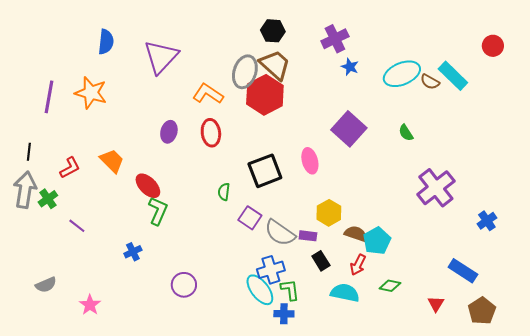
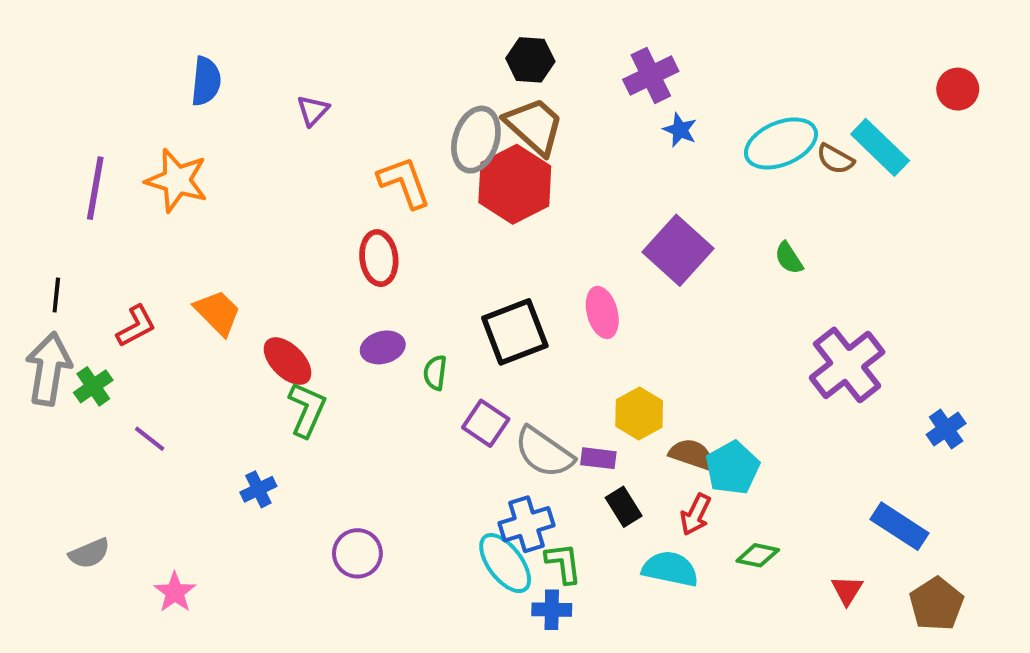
purple triangle: (161, 57) -> (313, 110), size x0.5
orange L-shape: (208, 94) -> (404, 182), turned 36
purple ellipse: (169, 132) -> (383, 347), moved, turned 60
red ellipse: (211, 133) -> (379, 258), moved

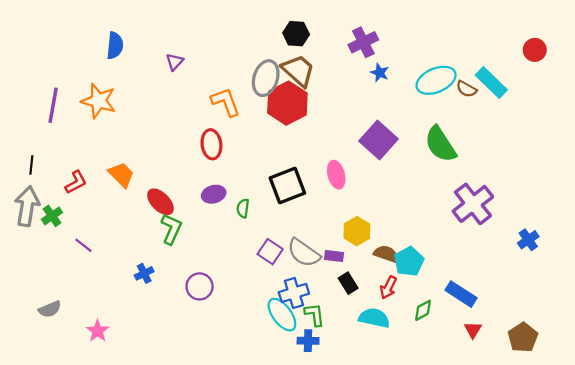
green semicircle: (789, 258) -> (440, 144), size x2.0
purple square: (486, 423) -> (270, 252), moved
blue rectangle: (899, 526) -> (461, 294), moved
purple circle: (357, 553) -> (200, 286), moved
green diamond: (758, 555) -> (423, 310), turned -40

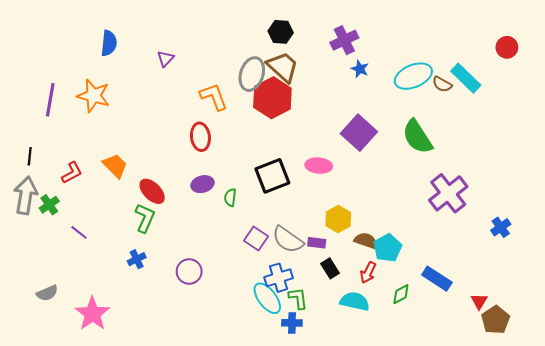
pink ellipse: (336, 175) -> (319, 166), turned -70
green L-shape: (171, 229) -> (145, 218), moved
red triangle: (473, 330) -> (479, 301), moved
pink star: (98, 331) -> (92, 314), size x1.6

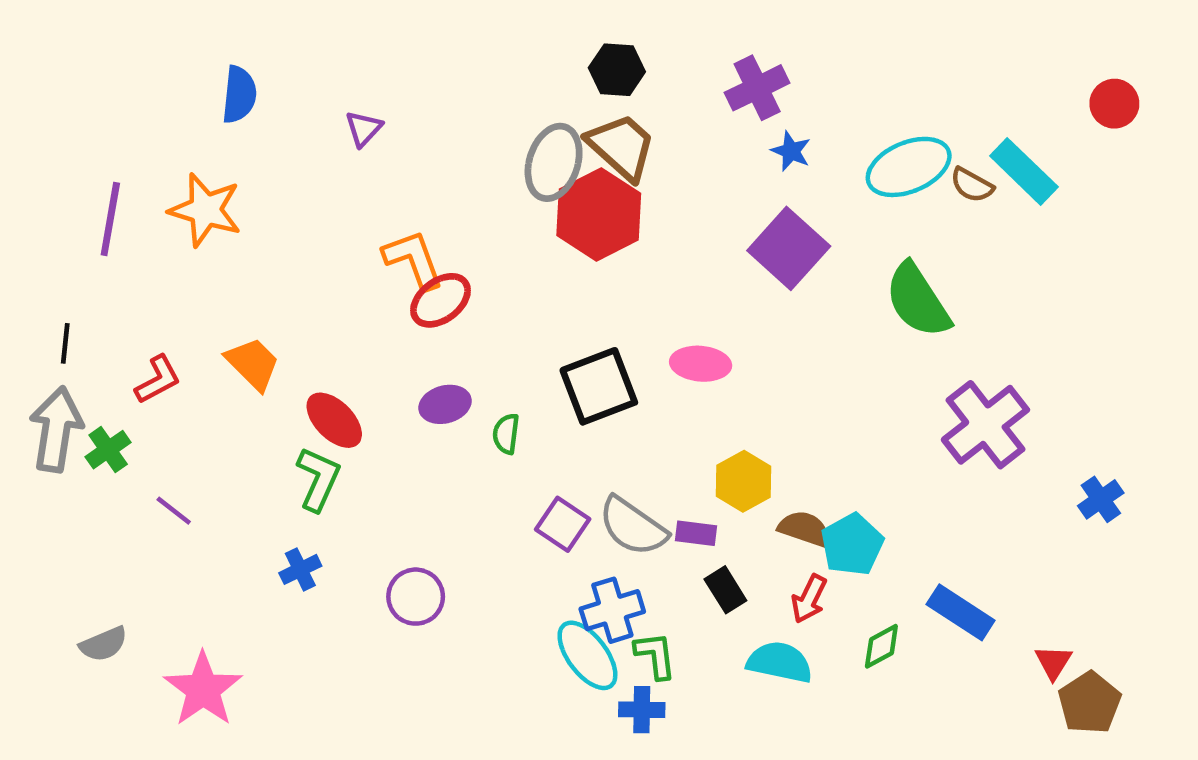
orange L-shape: (214, 97) -> (413, 260), moved
purple square: (359, 133) -> (789, 248), moved
red ellipse: (200, 137) -> (441, 300), turned 60

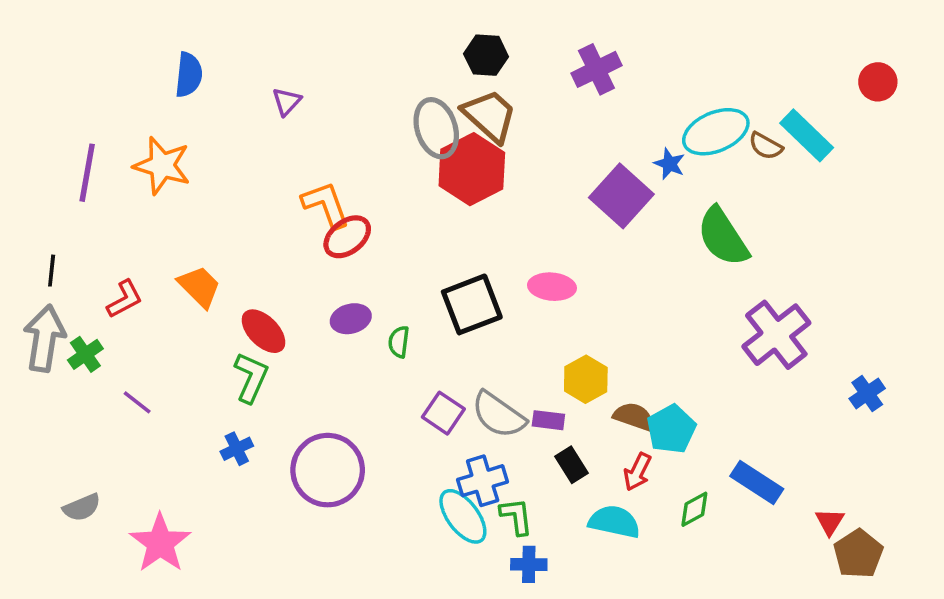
blue star: (791, 151) -> (669, 164), moved
gray ellipse: (554, 162) -> (436, 128), turned -36
purple circle: (416, 597) -> (328, 470), size x1.6
blue cross: (642, 710) -> (529, 564), moved

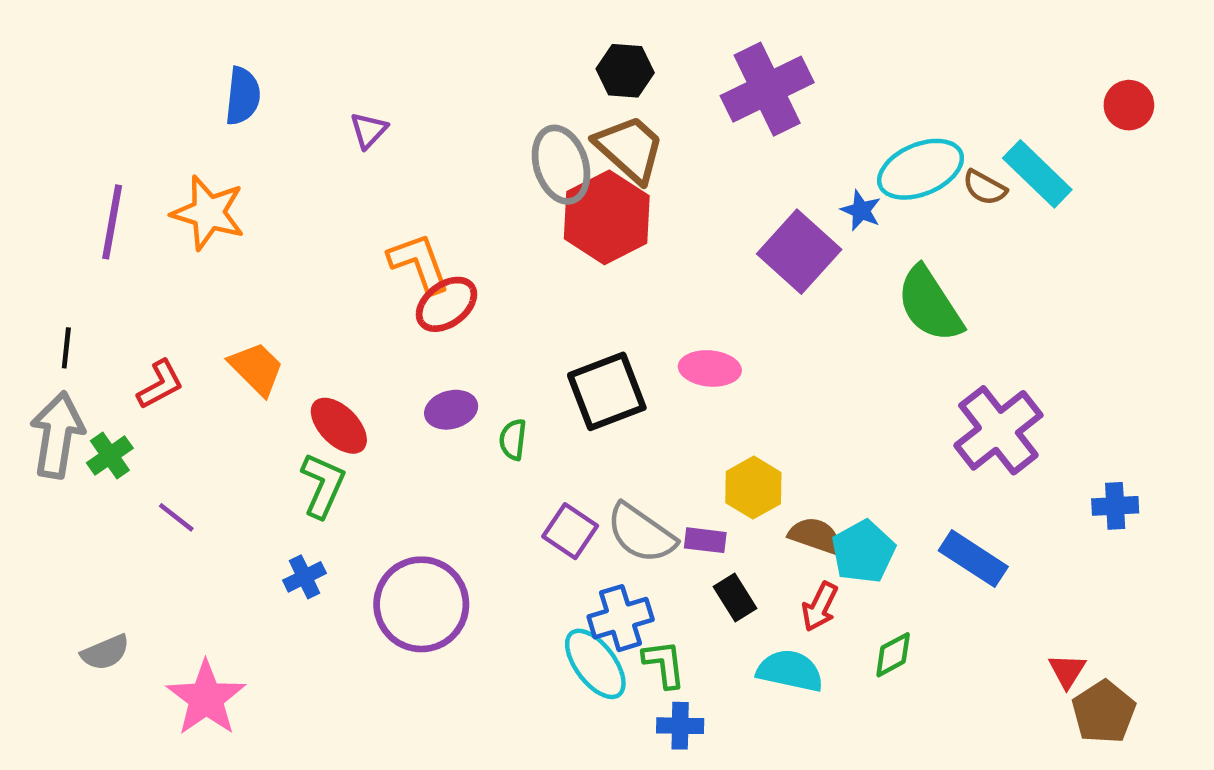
purple cross: (596, 69) -> (767, 89), size x1.4
blue cross: (867, 393) -> (1115, 506), turned 32
blue rectangle: (757, 483) -> (973, 559), moved

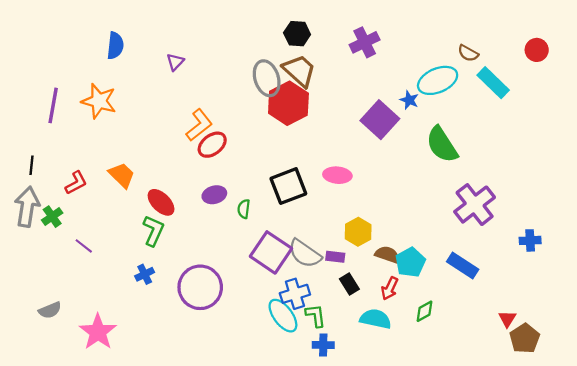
purple cross: (767, 89) -> (365, 42), size x0.7
brown semicircle: (985, 188) -> (468, 53), moved
orange L-shape: (419, 263) -> (199, 125), turned 72
purple square: (570, 531) -> (271, 252), size x1.6

